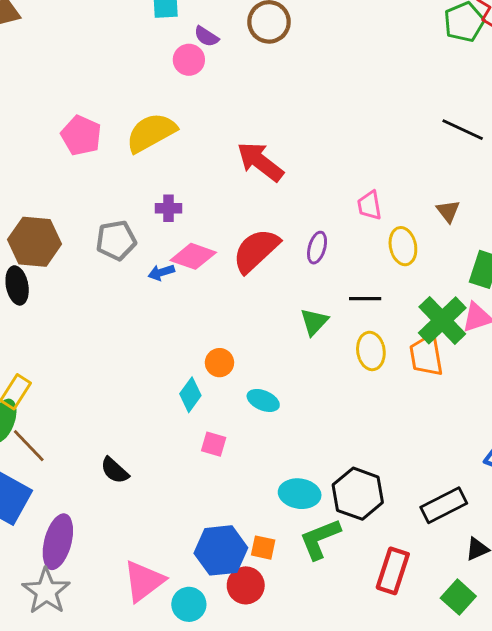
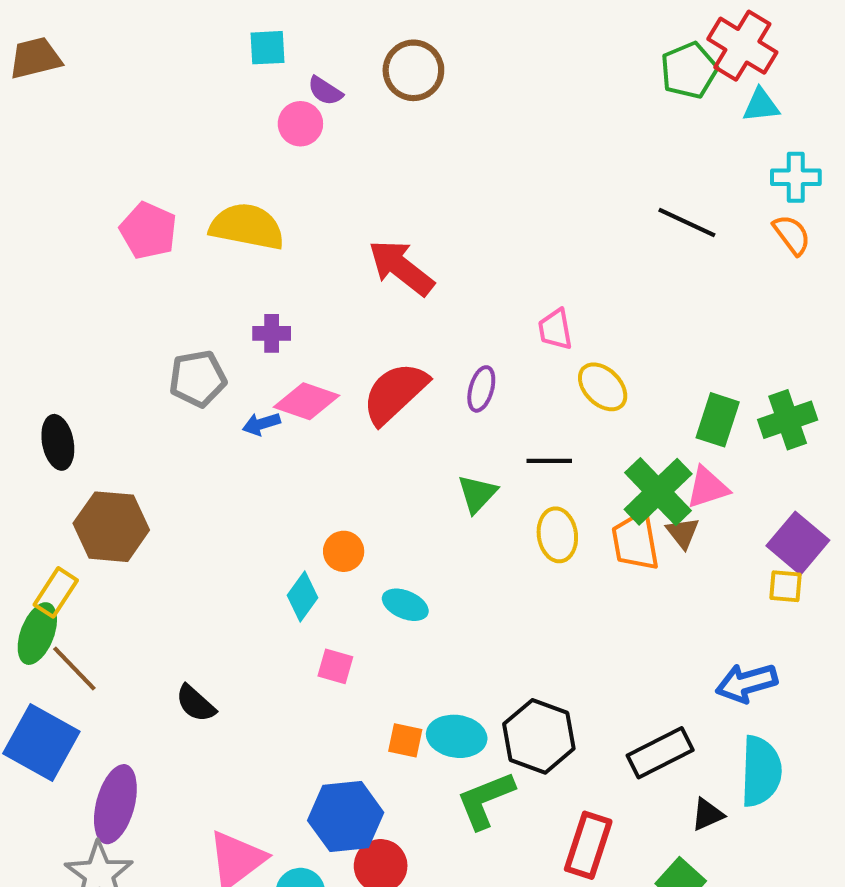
yellow semicircle: (151, 133) -> (247, 227), turned 40
brown triangle: (448, 211) -> (683, 533), moved
brown hexagon: (35, 242) -> (111, 527), moved
yellow ellipse: (403, 246) -> (603, 387), turned -33
orange square: (263, 548) -> (405, 740), moved

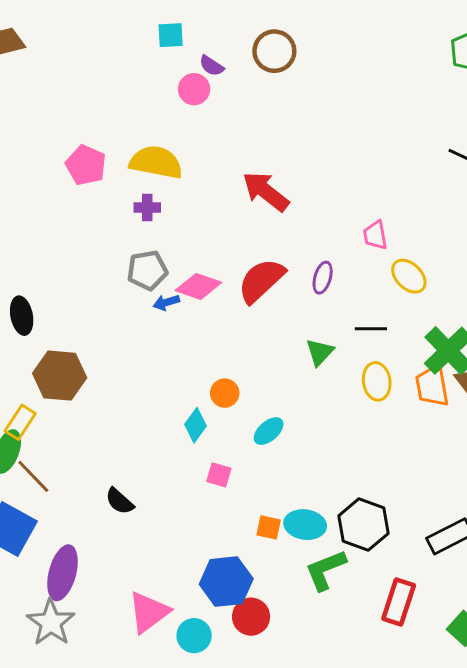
purple cross: (272, 333) -> (147, 207), moved
gray pentagon: (198, 379) -> (147, 270), moved
cyan ellipse: (405, 605) -> (269, 431), turned -64

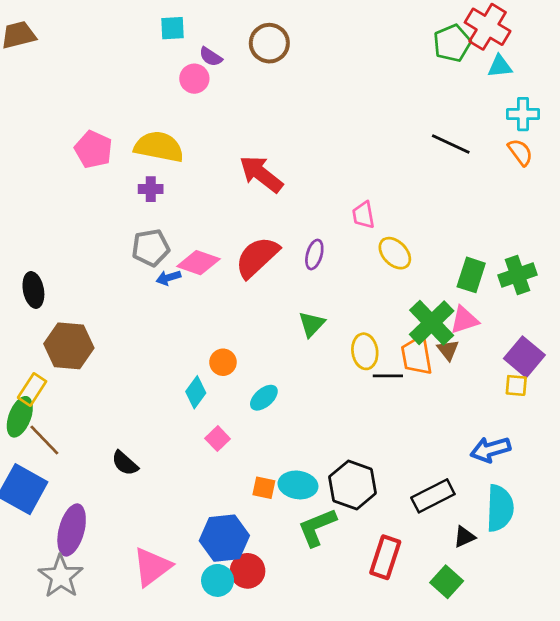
black line: (371, 329) -> (388, 376), moved
pink square: (219, 475) -> (218, 439), turned 30
cyan circle: (194, 636) -> (218, 580), moved

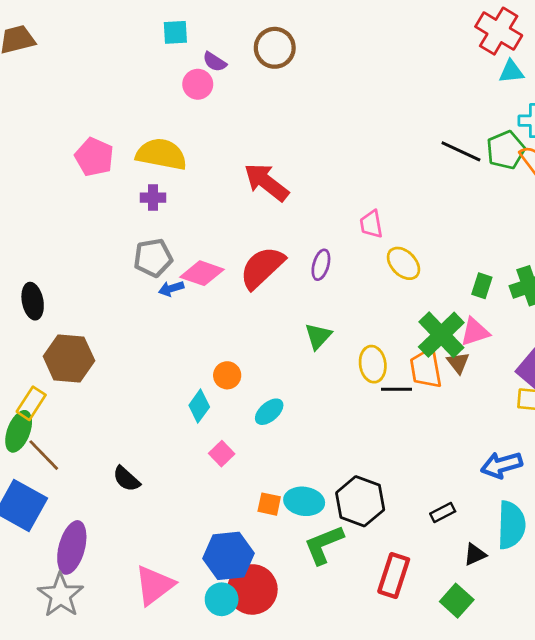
green pentagon: (452, 43) -> (506, 150), moved
green rectangle: (471, 275) -> (482, 286), size x0.7
black rectangle: (433, 496) -> (443, 512), size x0.6
red circle: (248, 571) -> (252, 589), size x1.4

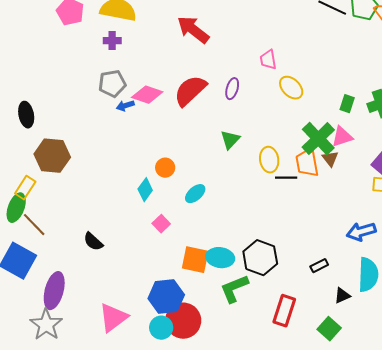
orange square: (269, 504) -> (195, 260), size x1.6

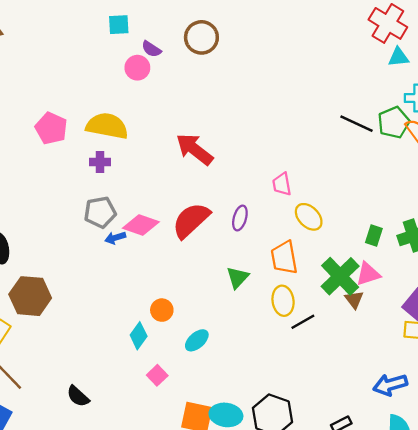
orange trapezoid: (307, 163) -> (284, 258), moved
black line: (286, 178) -> (303, 322), turned -30

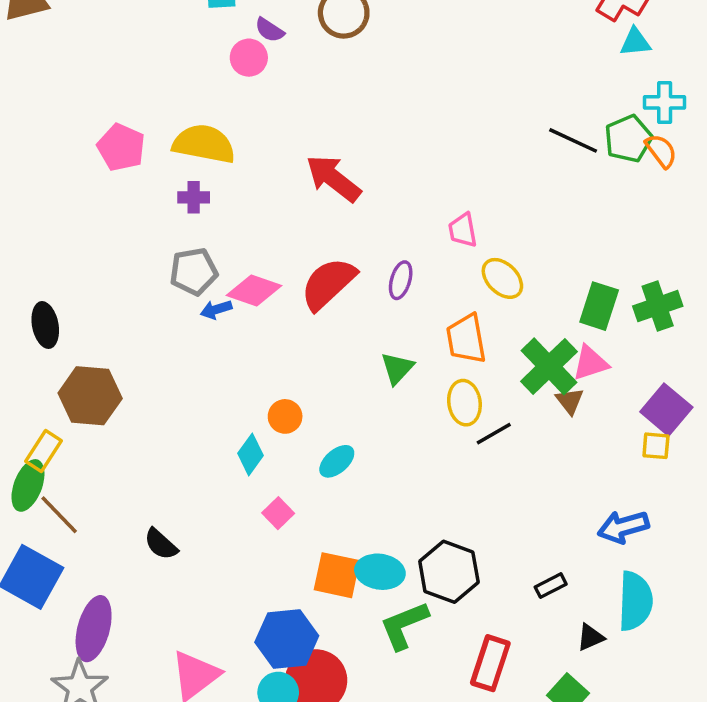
green rectangle: (374, 235) -> (599, 306), size x1.5

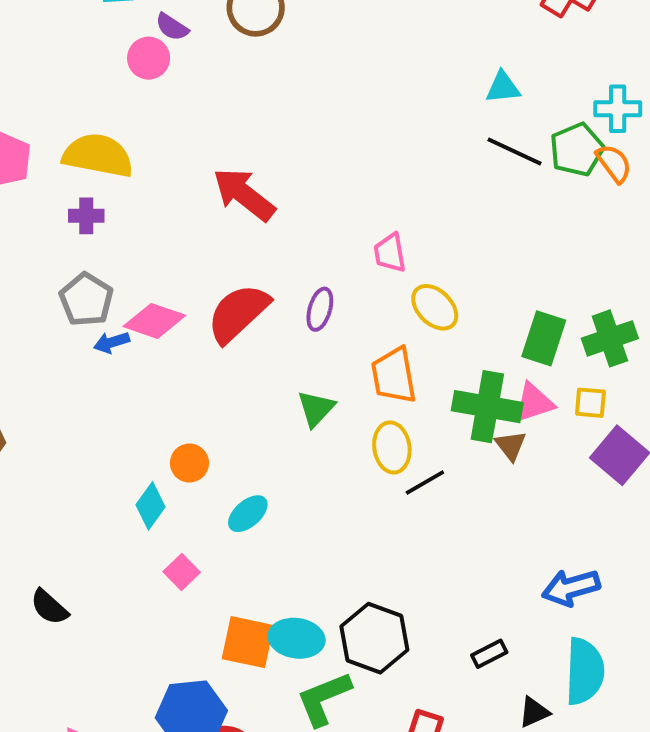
cyan triangle: (635, 42) -> (503, 87), moved
gray pentagon: (194, 272) -> (86, 300), turned -30
green cross: (549, 366) -> (487, 407), turned -36
yellow square: (656, 446) -> (590, 403), moved

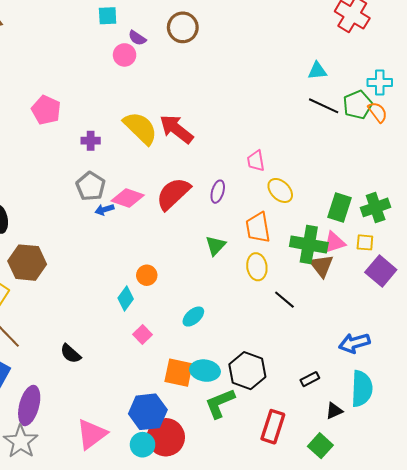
yellow semicircle: (98, 155) -> (140, 128), moved, turned 33
brown triangle: (511, 445) -> (322, 266), size x1.4
black line: (425, 482) -> (284, 300), moved, turned 70
cyan ellipse: (248, 514) -> (193, 317), moved

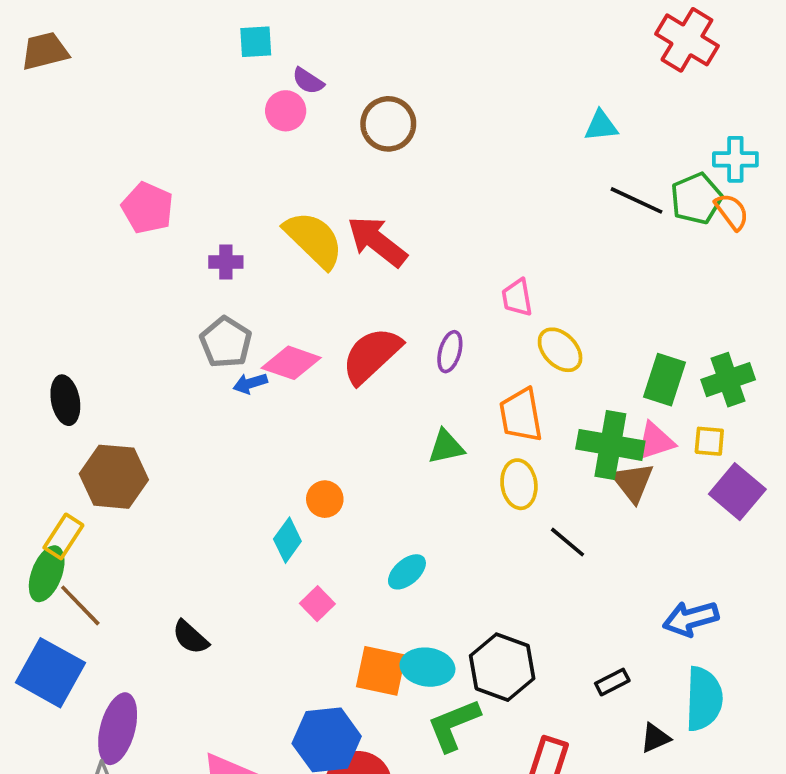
brown circle: (183, 27) -> (388, 124), moved
cyan triangle: (317, 71) -> (601, 126), moved
green triangle: (216, 246) -> (446, 447), turned 35

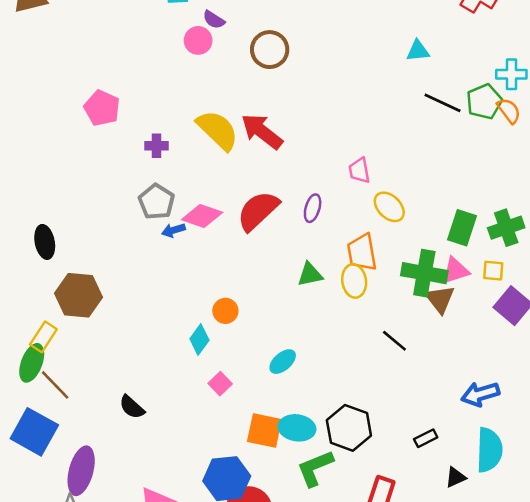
yellow ellipse: (519, 484) -> (354, 281), moved

